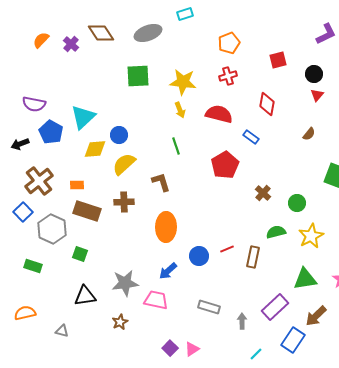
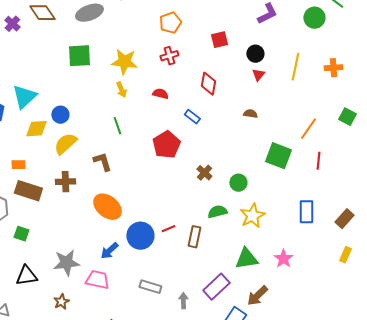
red semicircle: (219, 114) -> (160, 94), size x0.6
brown semicircle: (309, 134) -> (250, 114), turned -120
orange ellipse: (166, 227) -> (107, 207), turned -52
blue circle: (199, 256) -> (140, 236), size x1.4

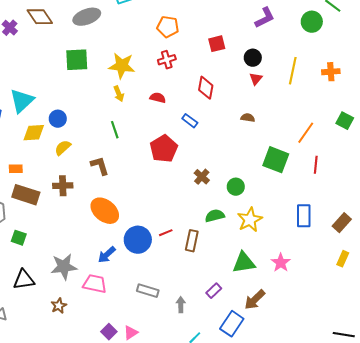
orange pentagon: (170, 23) -> (168, 27), turned 30
yellow semicircle: (65, 144) -> (63, 148), size x0.7
purple rectangle: (216, 287) -> (214, 291), size x0.6

